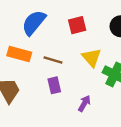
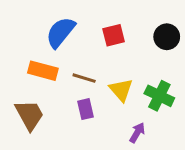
yellow triangle: (92, 58) -> (121, 90), moved
purple arrow: (84, 103) -> (137, 133), moved

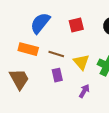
purple arrow: (137, 133) -> (84, 91), moved

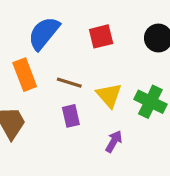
orange rectangle: (28, 49) -> (25, 75), turned 54

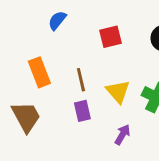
blue semicircle: (44, 33) -> (57, 20), moved, size x0.6
brown line: (69, 83) -> (81, 80), turned 60

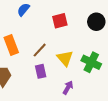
brown line: (81, 80) -> (40, 50), turned 56

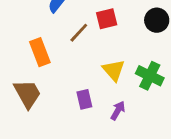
brown line: (40, 50) -> (79, 33), moved
purple rectangle: (41, 71) -> (84, 99), moved

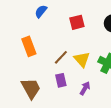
brown line: (79, 33) -> (61, 57), moved
brown trapezoid: (27, 94) -> (31, 88), moved

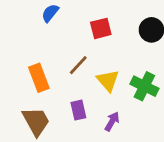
orange rectangle: (29, 46) -> (39, 78), moved
brown line: (61, 57) -> (78, 65), moved

